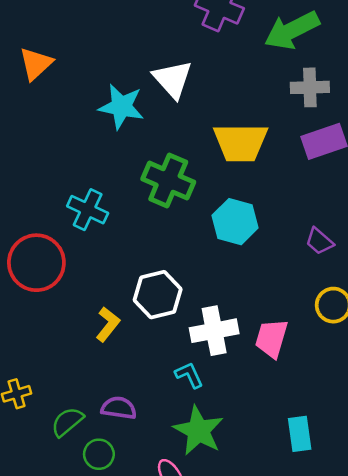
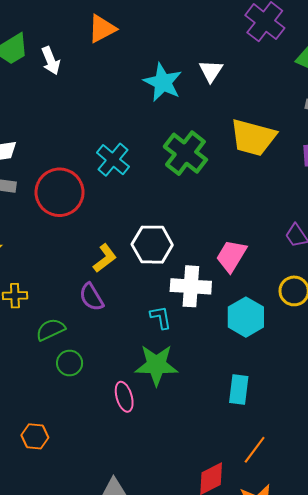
white triangle: (173, 79) -> (211, 71), size x0.7
cyan hexagon: (235, 222) -> (246, 317), moved
pink trapezoid: (271, 338) -> (231, 256), moved
purple semicircle: (119, 408) -> (91, 297), moved, turned -144
green star: (198, 431) -> (156, 365), turned 30

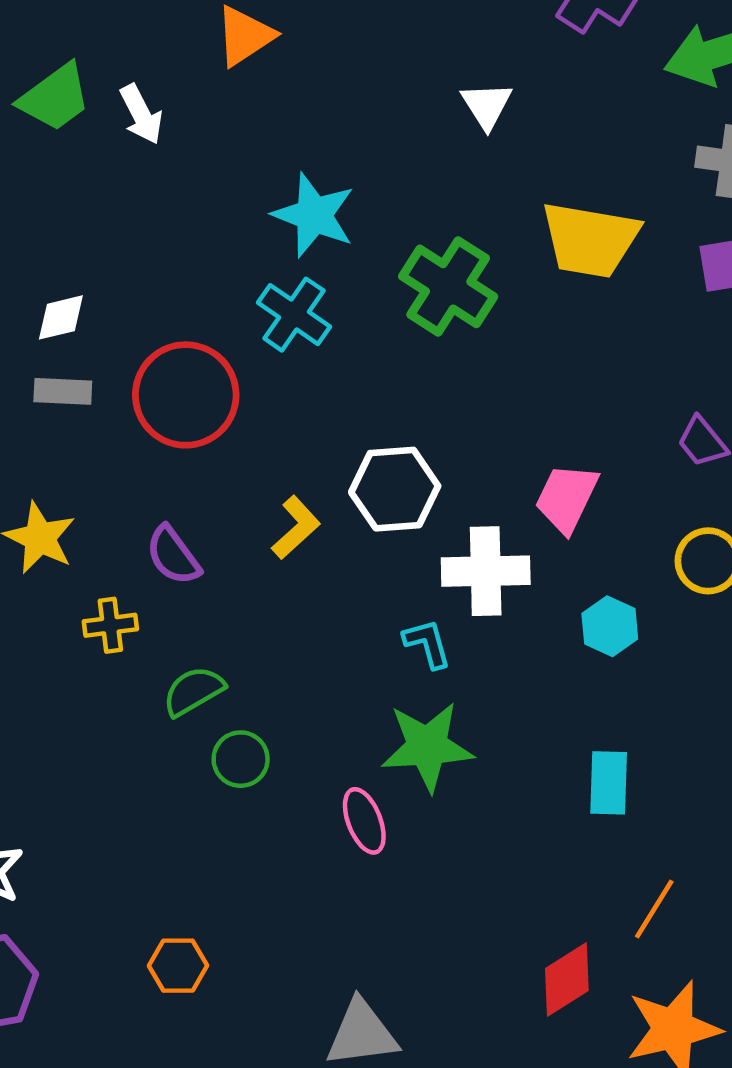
cyan star: (163, 82) -> (314, 215), moved
purple semicircle: (91, 297) -> (173, 555), moved
cyan hexagon: (246, 317) -> (610, 626), size x0.7
orange hexagon: (35, 436) -> (178, 966), moved

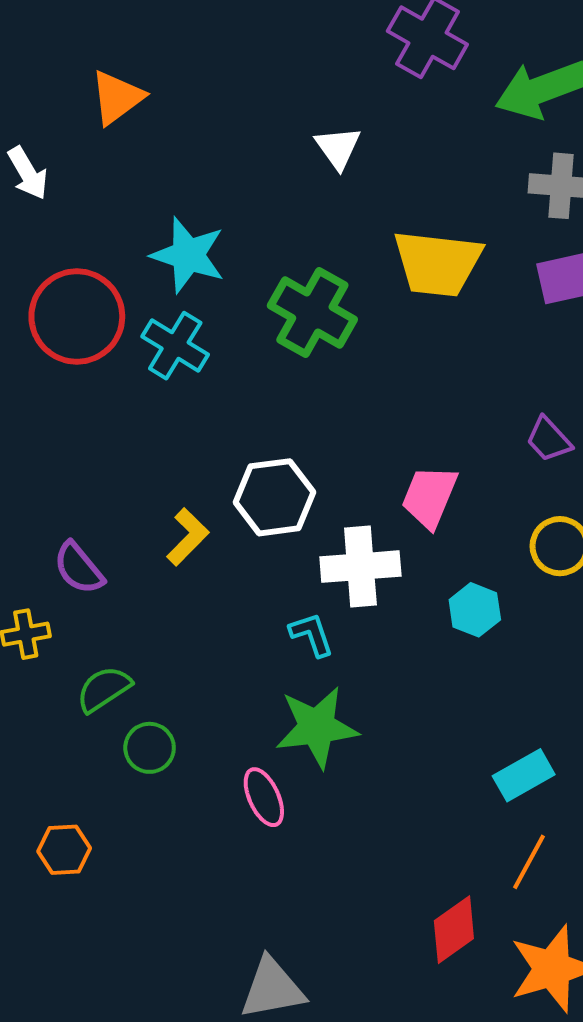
red circle: (186, 395) -> (77, 316), moved
cyan rectangle: (609, 783) -> (524, 775), moved, turned 62
orange hexagon: (178, 966) -> (64, 850), moved

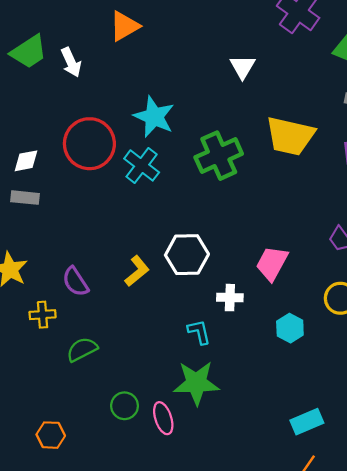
green cross: (312, 313) -> (219, 156), turned 30
white cross: (360, 567) -> (230, 298), size x0.6
green circle: (150, 748) -> (125, 406), moved

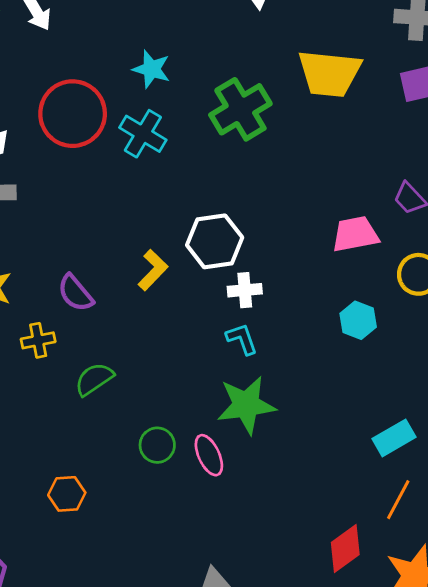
cyan star: (154, 117) -> (151, 69), size x0.7
pink trapezoid: (272, 263) -> (355, 234), moved, turned 57
white cross: (230, 298) -> (245, 290), moved

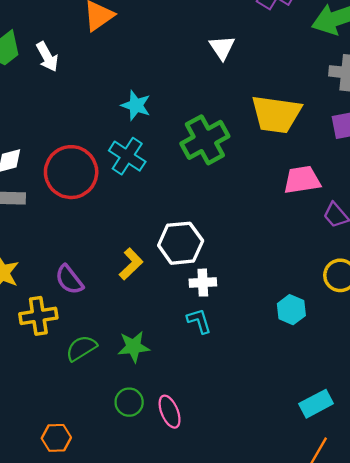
red circle: (73, 114) -> (71, 172), moved
pink trapezoid: (355, 234) -> (302, 180), moved
yellow cross: (38, 340) -> (38, 316), size x1.4
green star: (246, 405) -> (133, 347), moved, size x0.7

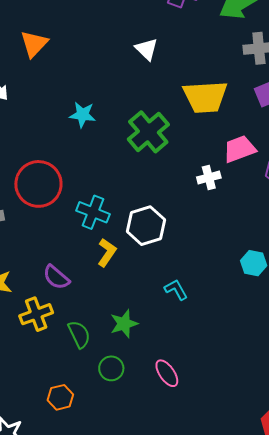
cyan cross: (127, 156) -> (93, 212), moved
white cross: (203, 283) -> (209, 177), moved
green semicircle: (81, 348) -> (79, 334), turned 108
green circle: (129, 402) -> (111, 368), moved
orange hexagon: (56, 438) -> (60, 397), moved

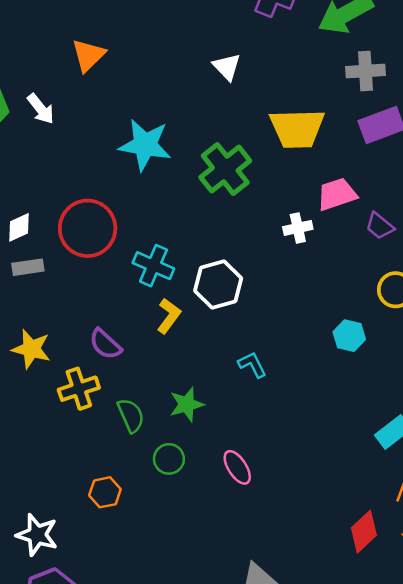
cyan star: (83, 115) -> (145, 145), size x1.6

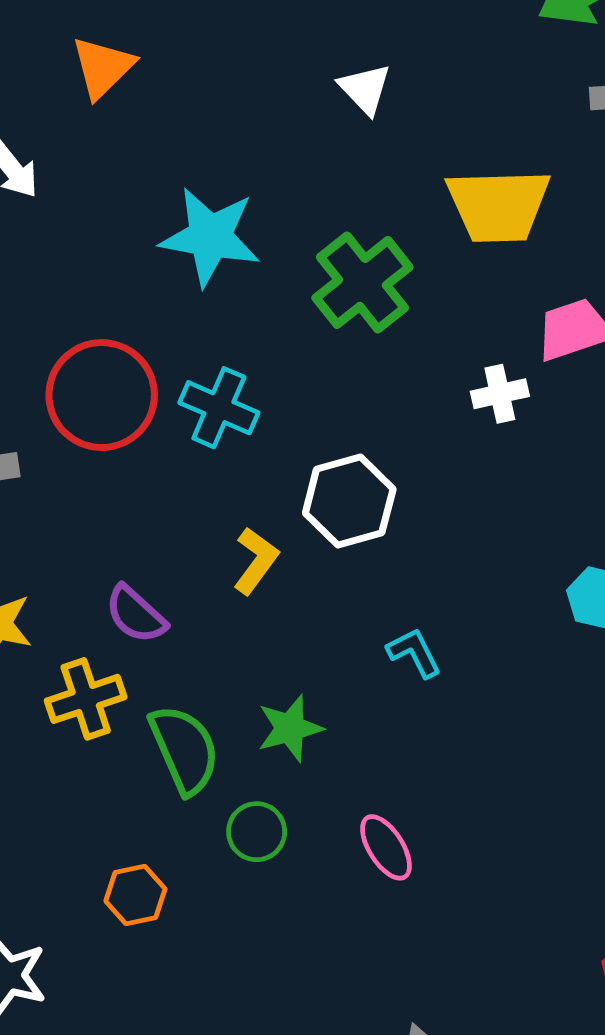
cyan cross: (153, 266) -> (219, 408), moved
green semicircle: (131, 415) -> (184, 749), size x1.4

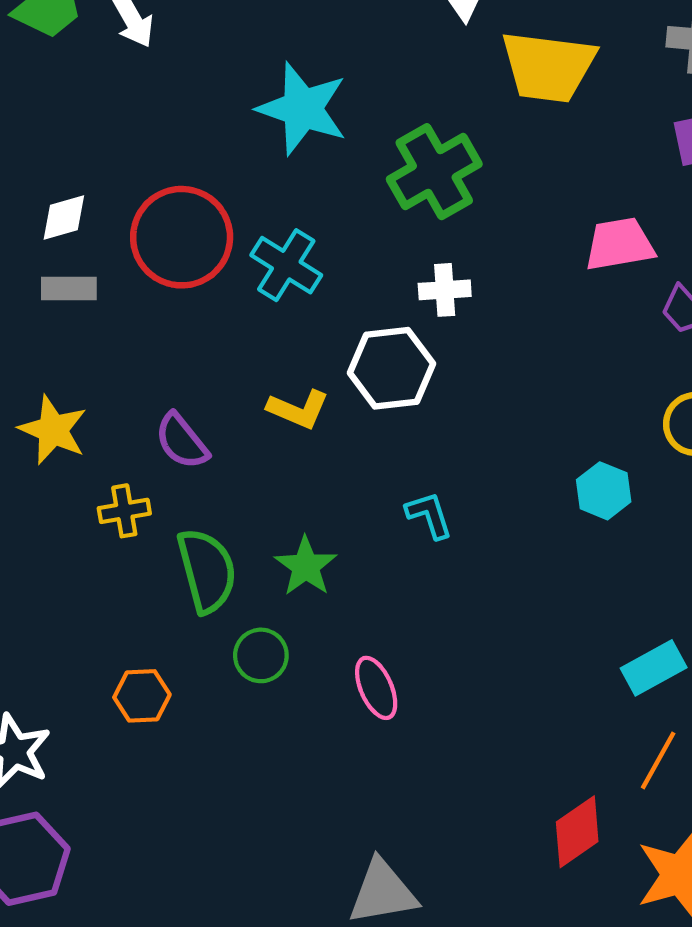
yellow trapezoid: (498, 205) -> (548, 67), moved
white cross: (500, 394) -> (445, 290), moved
yellow L-shape: (256, 561) -> (298, 409), turned 68
yellow cross: (86, 699) -> (124, 511), size x0.7
green star: (290, 728) -> (306, 566), turned -30

